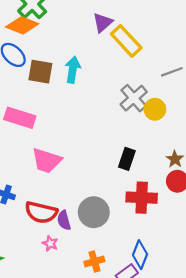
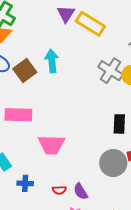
brown square: (40, 72) -> (25, 71), turned -30
red semicircle: (41, 212) -> (59, 190), size x0.5
gray circle: (94, 212) -> (113, 163), moved

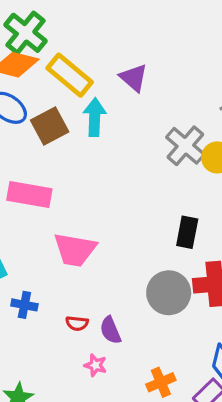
purple triangle: (66, 14) -> (134, 78), moved, turned -30
yellow rectangle: (90, 24) -> (70, 75), moved

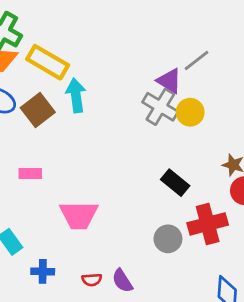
purple triangle: (134, 78) -> (169, 81), moved
pink rectangle: (29, 195) -> (30, 173), size x0.6
black rectangle: (187, 232) -> (175, 183), turned -52
gray circle: (169, 293) -> (168, 239), size x0.7

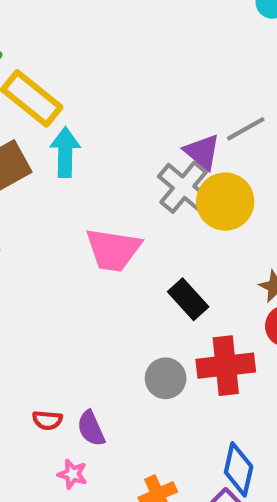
yellow circle: (190, 112) -> (225, 202), size x1.4
pink trapezoid: (79, 215) -> (113, 250), moved

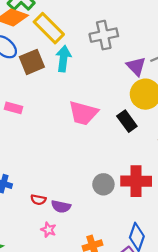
gray cross: (184, 187) -> (104, 35), moved, turned 32
black rectangle: (188, 299) -> (127, 121), moved
purple semicircle: (91, 428) -> (61, 207), turned -60

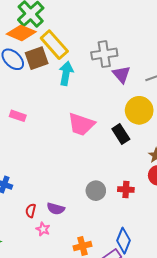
brown square: (32, 62) -> (37, 58), moved
purple triangle: (136, 66) -> (121, 74), moved
red cross: (136, 181) -> (126, 189), size x0.6
red semicircle: (38, 200) -> (31, 211), moved, turned 88

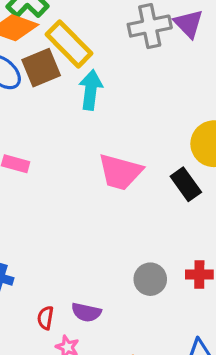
gray cross: (104, 54) -> (150, 26), moved
purple triangle: (121, 74) -> (189, 24), moved

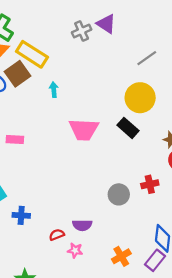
gray cross: (150, 26) -> (82, 31), size x0.7
cyan arrow: (91, 90) -> (54, 90), moved, size x0.6
red semicircle: (45, 318) -> (57, 235), turned 72

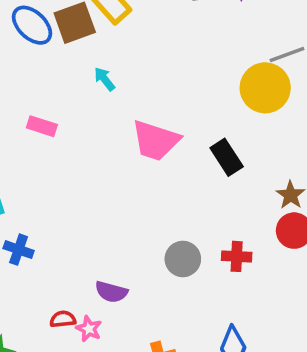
cyan arrow: (54, 90) -> (105, 79), moved, turned -48
yellow circle: (140, 98) -> (265, 88), moved
red semicircle: (57, 235) -> (63, 319), moved

